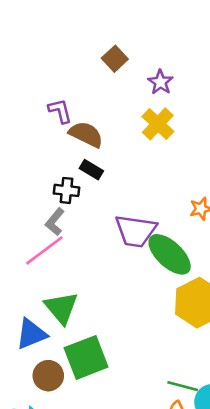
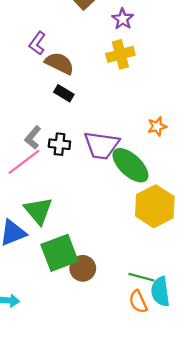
purple L-shape: (60, 111) -> (37, 43), turned -130
yellow cross: (158, 124) -> (120, 54), turned 32
black cross: (67, 190) -> (59, 144), moved
brown circle: (48, 376) -> (83, 268), moved

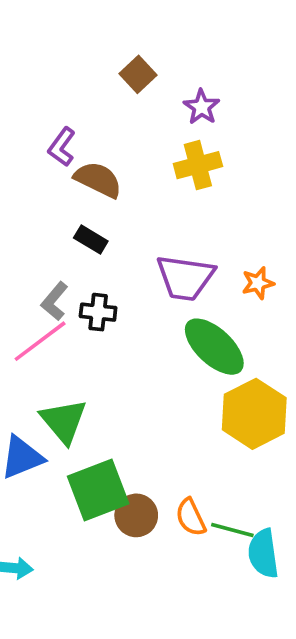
black rectangle: (64, 93) -> (91, 240), moved
purple trapezoid: (102, 145) -> (185, 278), moved
orange semicircle: (138, 302) -> (191, 517), moved

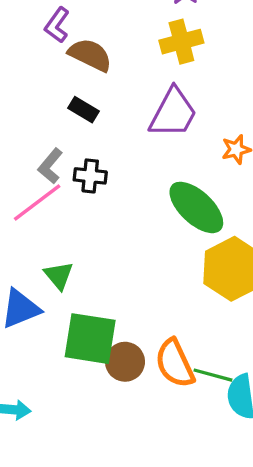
purple trapezoid: (185, 278) -> (173, 113), moved, turned -70
green triangle: (64, 421) -> (59, 275), size x0.7
green square: (98, 490) -> (90, 339), turned 30
orange semicircle: (191, 517) -> (175, 363), size x1.4

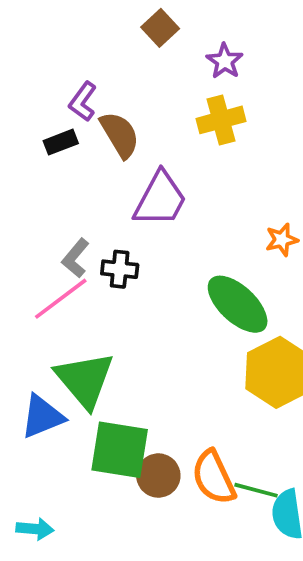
brown semicircle: (90, 55) -> (120, 135), turned 33
black rectangle: (84, 110) -> (61, 142), moved, turned -52
purple trapezoid: (173, 113) -> (160, 199), moved
green triangle: (59, 275) -> (85, 380), size x1.8

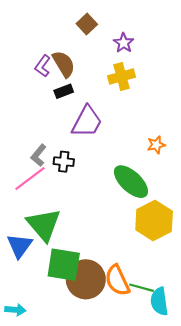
brown semicircle: (120, 135) -> (64, 64), moved
black rectangle: (61, 142) -> (64, 91), moved
blue triangle: (42, 417) -> (20, 246), turned -32
brown circle: (158, 476) -> (86, 279), size x1.6

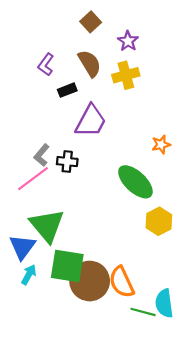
brown semicircle: (64, 64) -> (90, 63), moved
yellow hexagon: (154, 220) -> (159, 221), size x0.7
green line: (141, 288) -> (143, 312), moved
cyan arrow: (15, 310) -> (29, 275), moved, turned -66

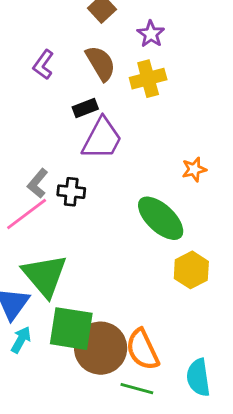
black rectangle: (67, 90) -> (85, 108), moved
green line: (143, 312) -> (137, 389), moved

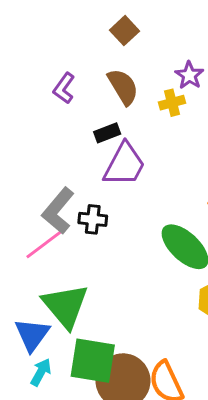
purple star: (151, 34) -> (189, 75), moved
yellow cross: (148, 79) -> (172, 103), size x0.7
gray L-shape: (38, 183) -> (58, 211), size x1.5

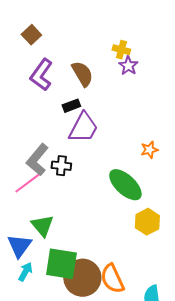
brown square: (124, 31) -> (31, 35), moved
purple L-shape: (64, 88) -> (41, 75), size x1.5
yellow cross: (172, 103) -> (121, 50), moved, turned 30
green triangle: (65, 306) -> (42, 226), size x0.7

